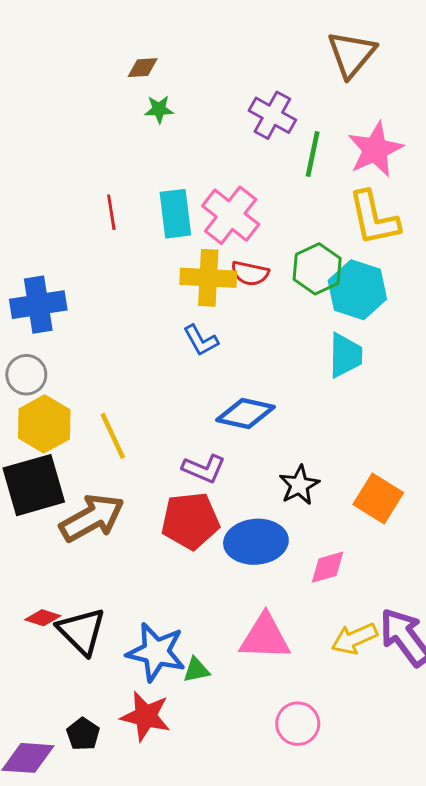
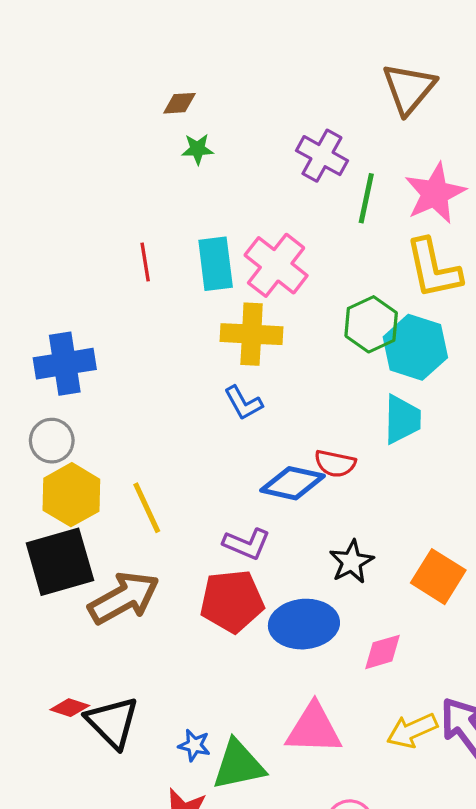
red semicircle: (250, 273) -> (335, 464), moved
blue star: (156, 652) -> (194, 745), size x0.5
green triangle: (196, 670) -> (238, 765), size x1.8

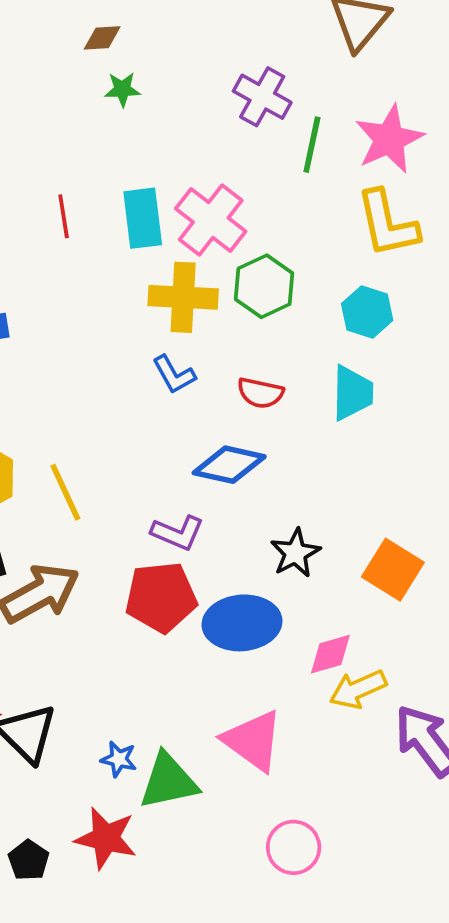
green hexagon: (371, 324) -> (264, 286), moved
cyan hexagon: (415, 347) -> (367, 312), size x0.7
red semicircle: (335, 464) -> (260, 393), moved
pink triangle: (314, 729) -> (253, 741), turned 34
yellow arrow: (412, 731) -> (358, 689), moved

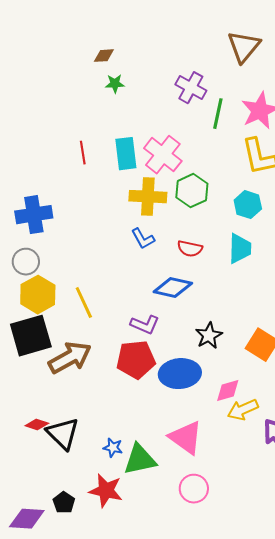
pink circle: (294, 847) -> (194, 489), moved

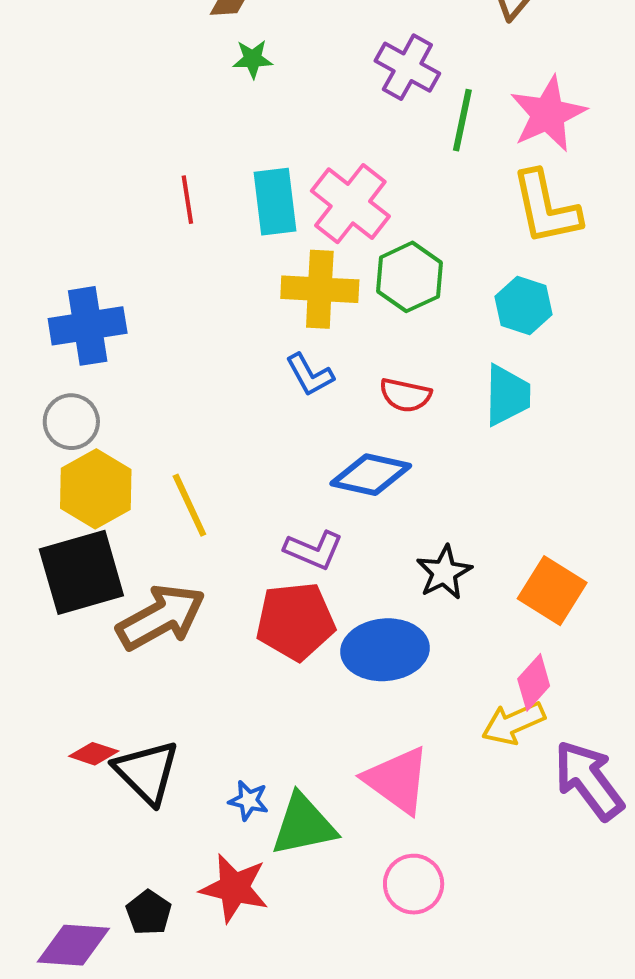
pink diamond: (228, 391) -> (534, 682), moved, turned -32

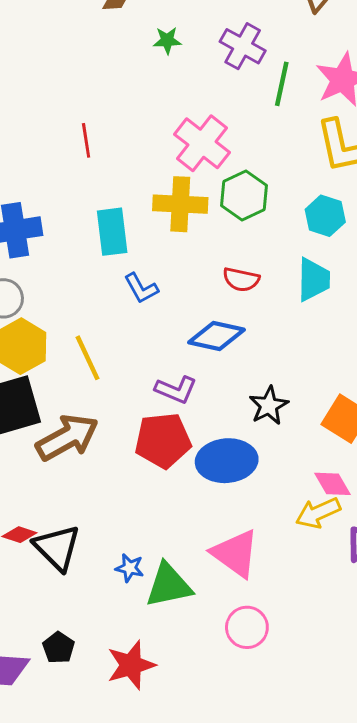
green star: (253, 59) -> (167, 40), moved
cyan rectangle: (275, 202) -> (112, 232), moved
blue L-shape: (310, 375) -> (141, 288), moved
pink diamond: (534, 682) -> (332, 484), turned -72
red star: (234, 888) -> (131, 665), moved, turned -30

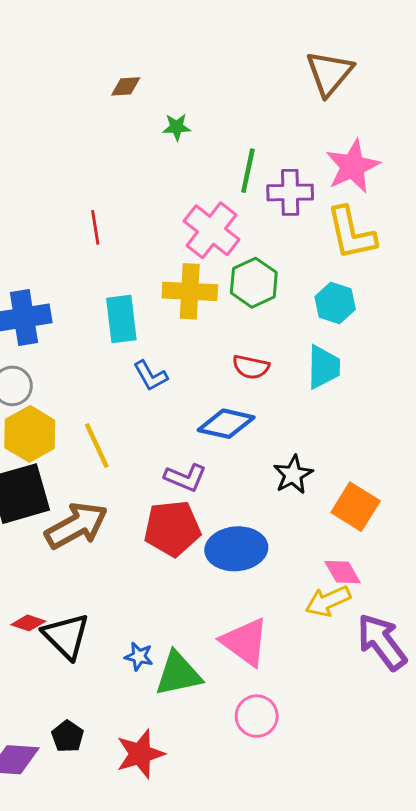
purple cross: (243, 46) -> (290, 192), moved, turned -30
green line: (282, 84) -> (248, 171), moved
black star: (269, 406) -> (293, 475), moved

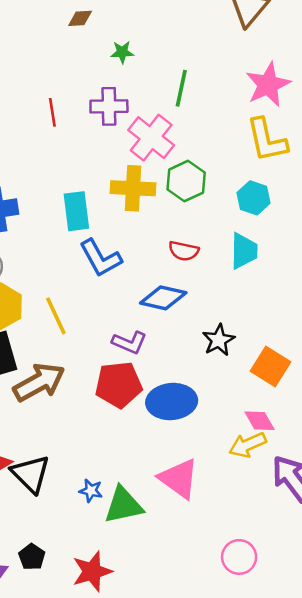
purple cross: (290, 192) -> (109, 106), moved
red line: (95, 227) -> (52, 112), moved
blue L-shape: (150, 376) -> (101, 258), size x1.5
pink circle: (257, 716) -> (239, 557), moved

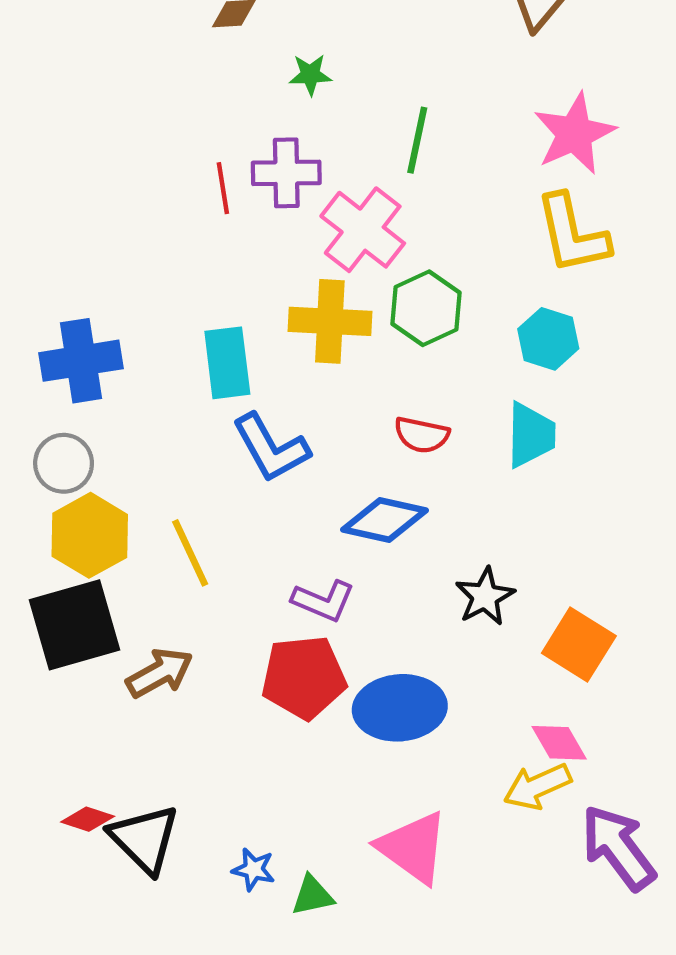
red line: (52, 112) -> (223, 188), moved
brown arrow: (39, 382) -> (160, 673), size x0.7
green triangle: (123, 505) -> (312, 896), size x0.6

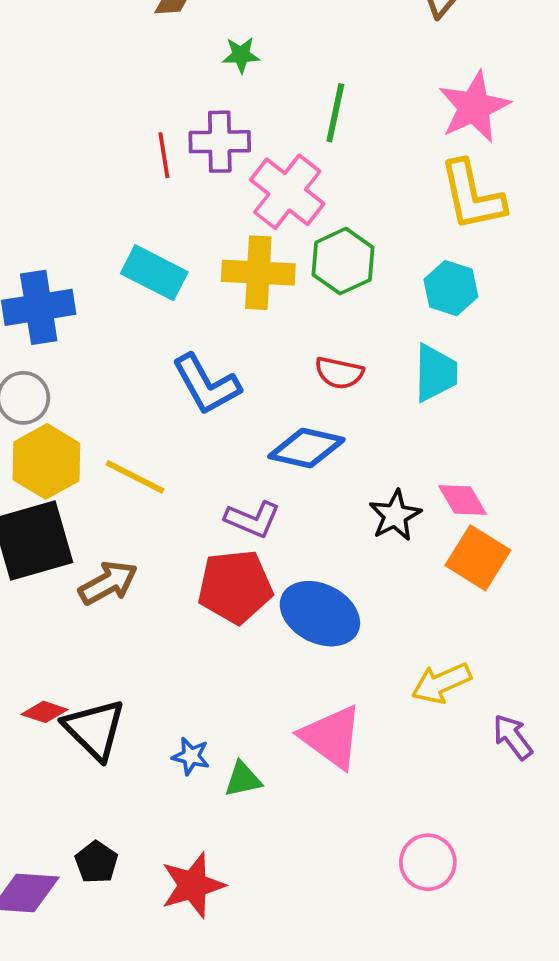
cyan rectangle: (227, 363) -> (154, 273), moved, turned -56
yellow line: (190, 553) -> (135, 477), turned -38
blue ellipse: (400, 708) -> (320, 614), turned 32
pink diamond: (559, 743) -> (462, 500), moved
purple arrow: (618, 848) -> (513, 737), size x0.6

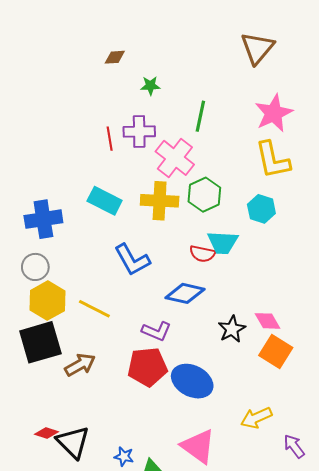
cyan trapezoid: (436, 373) -> (223, 243), moved, turned 92

